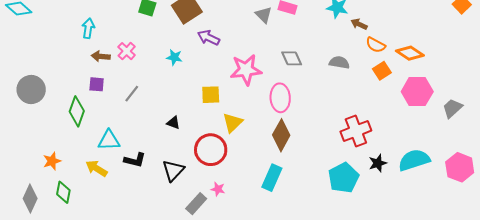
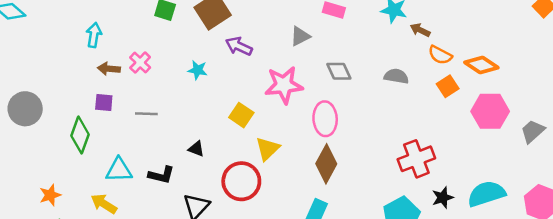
gray triangle: (264, 15) -> (300, 36), moved, turned 48
gray line: (132, 94) -> (146, 114), turned 54
yellow square: (211, 95) -> (241, 115), turned 36
black L-shape: (135, 160) -> (161, 175), moved

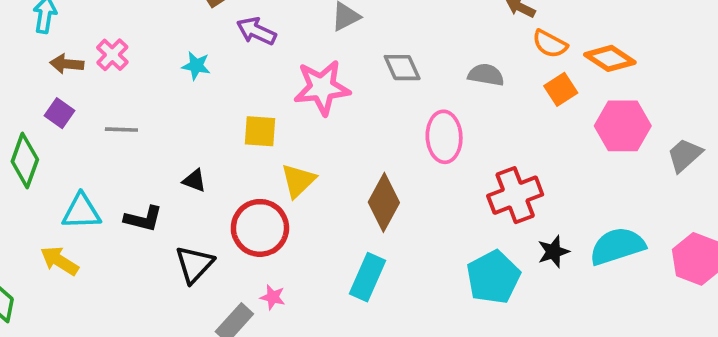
purple square: (104, 103) -> (59, 113), turned 30
yellow square: (241, 115) -> (260, 131), turned -30
pink ellipse: (325, 119) -> (444, 137), moved

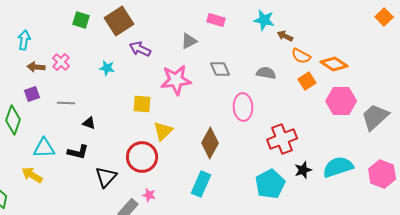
purple square: (59, 113) -> (32, 94), turned 35
gray trapezoid: (685, 155) -> (375, 117), size x1.4
black triangle: (194, 181) -> (89, 123), moved

